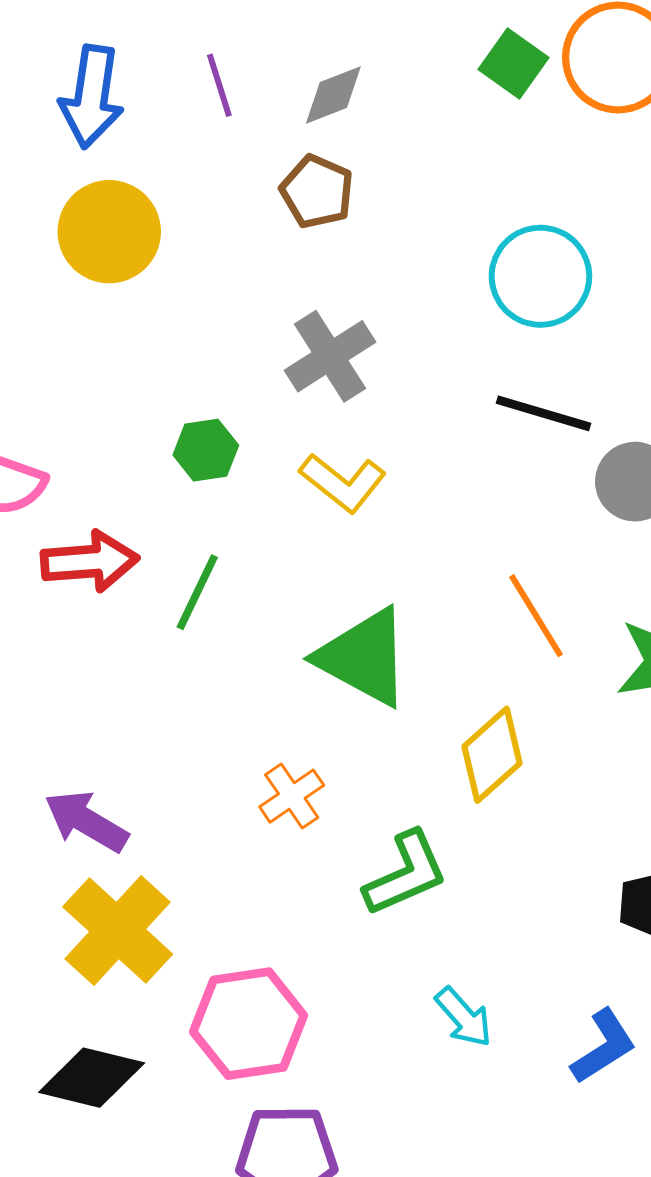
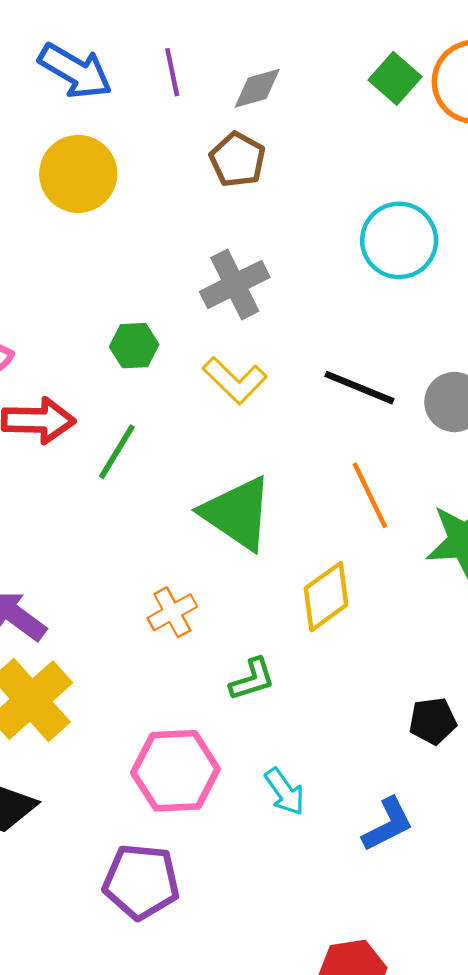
blue arrow: (92, 97) -> (75, 71), turned -74
black line: (543, 413) -> (359, 388), moved
green L-shape: (406, 874) -> (252, 679), size x0.7
pink hexagon: (249, 1024) -> (175, 771), moved

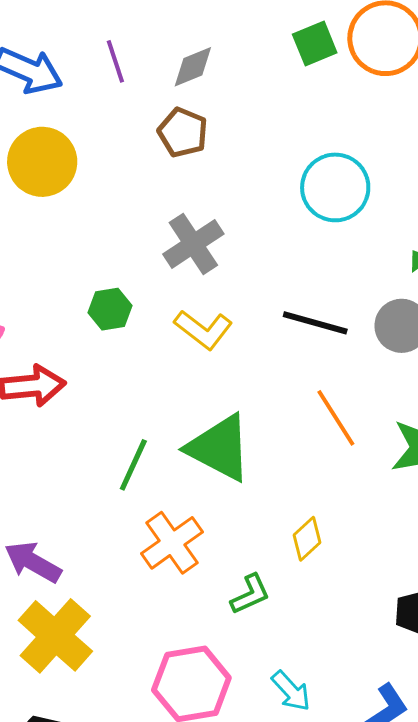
green square: (395, 78) -> (315, 43), turned 33
green line: (117, 452) -> (133, 465), moved
yellow diamond: (326, 597) -> (307, 539), moved, size x0.7
orange cross: (172, 612) -> (172, 543), size x1.4

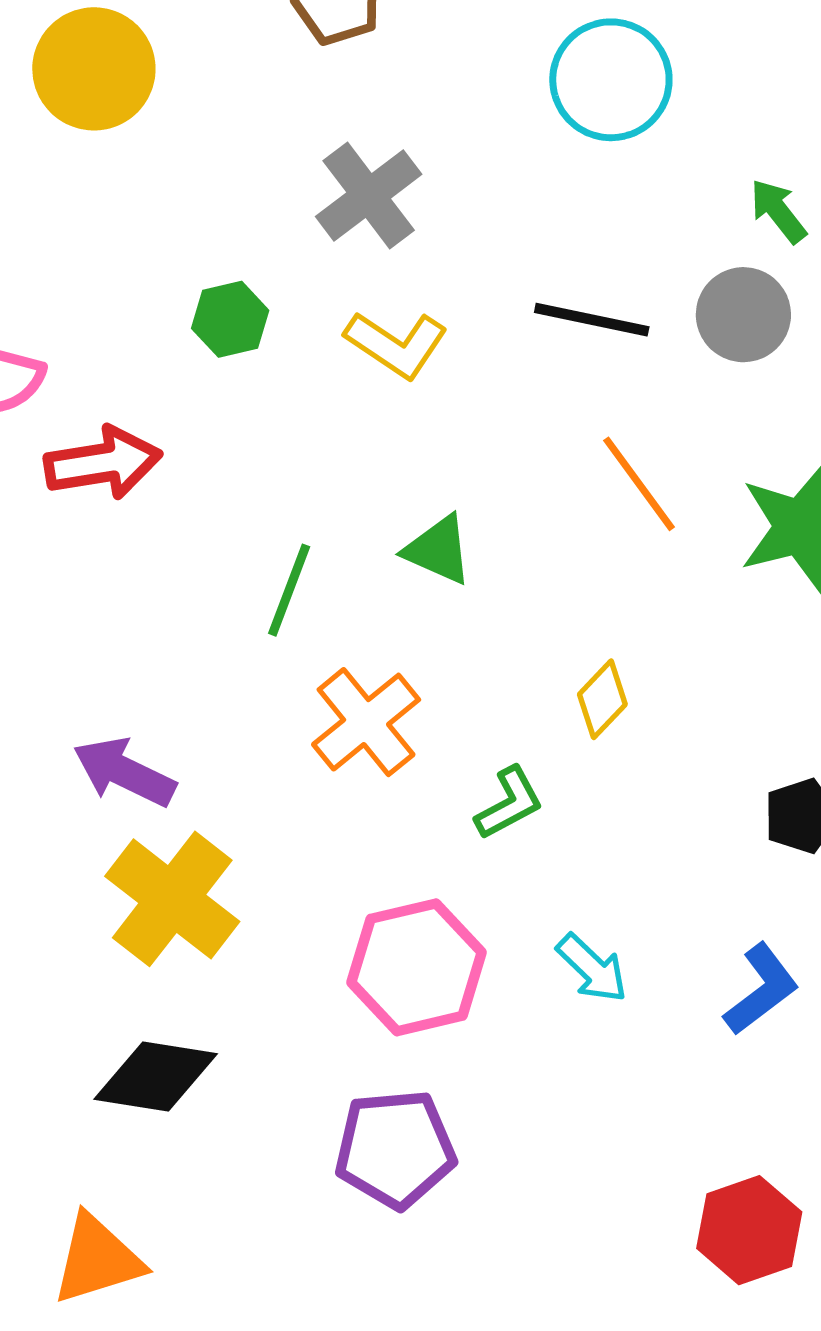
green triangle: (219, 448) -> (438, 550), size x0.6

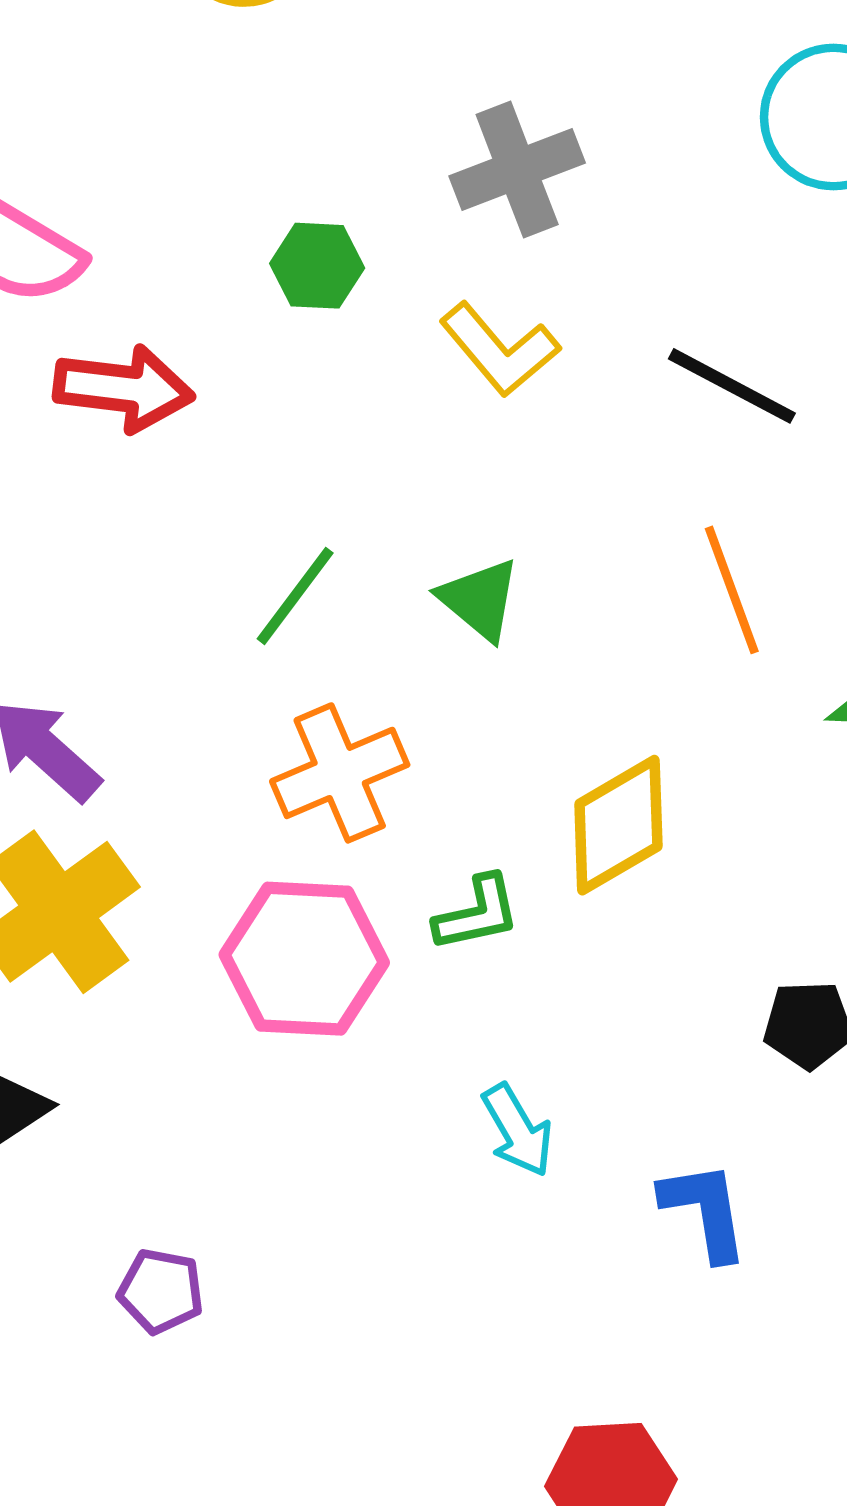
yellow diamond: (602, 699) -> (618, 825), size x1.6
pink hexagon: (417, 967) -> (304, 959), moved
blue L-shape: (761, 989) -> (705, 1211), turned -78
purple pentagon: (395, 1149) -> (161, 1291), moved, size x0.6

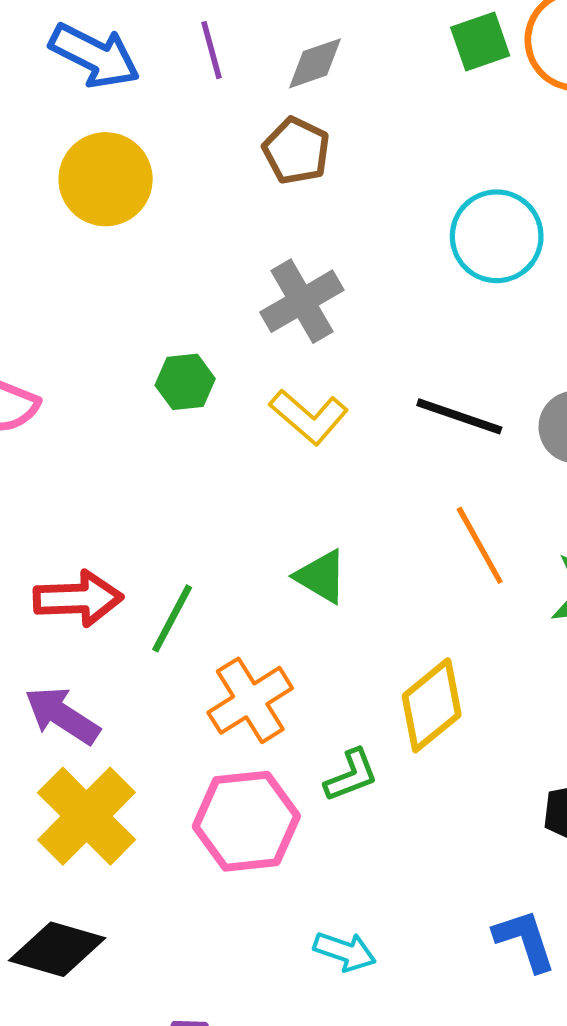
red arrow: (124, 388) -> (78, 598), moved
green line: (295, 596) -> (172, 618), moved
cyan arrow: (518, 1130) -> (345, 951), moved, turned -32

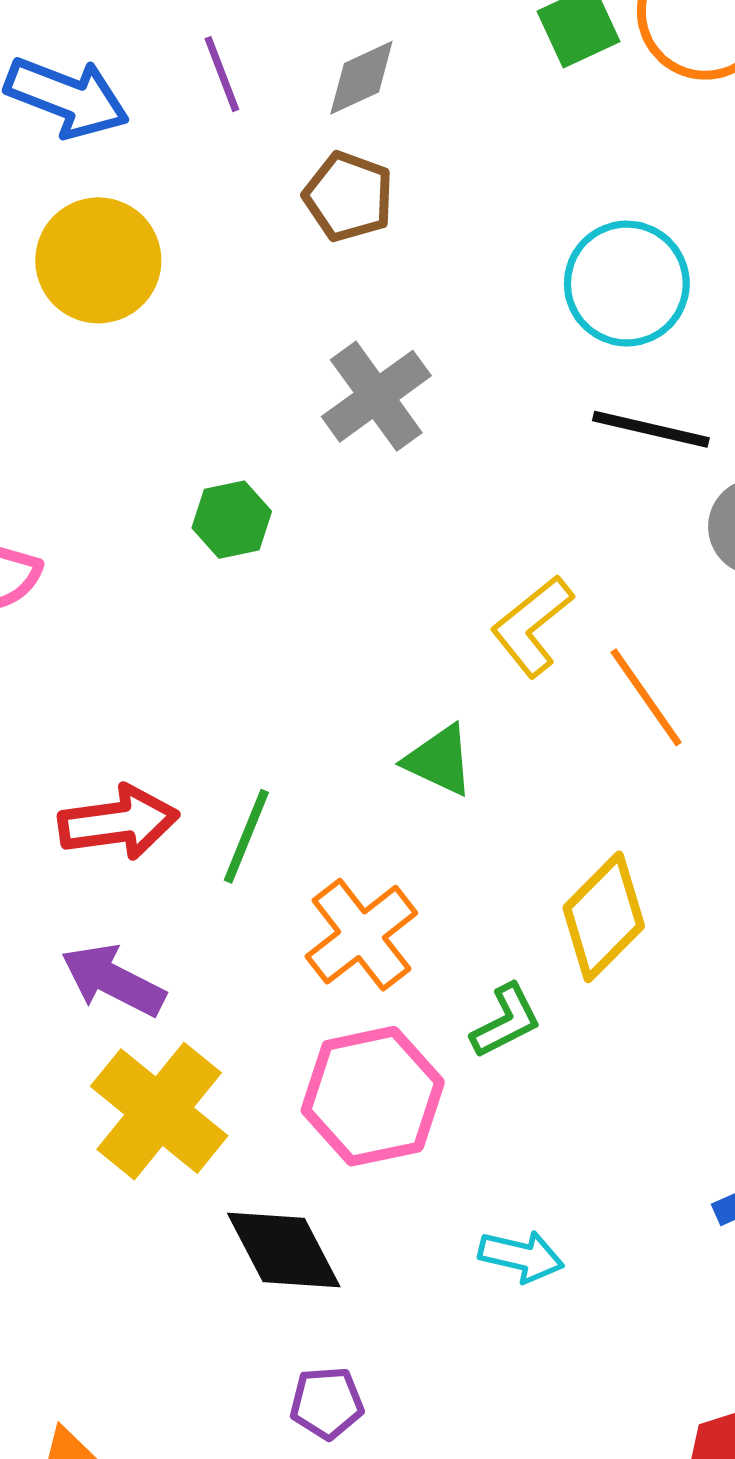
black line: (459, 416) -> (651, 429), moved
yellow L-shape: (309, 417) -> (532, 626), moved, turned 106
black diamond: (57, 949) -> (284, 1250), moved, turned 52

